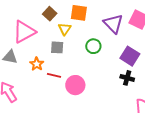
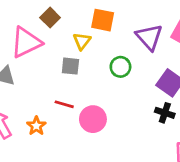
brown square: (50, 14) -> (50, 18), moved
orange star: (37, 64) -> (36, 126), moved

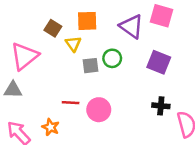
brown square: (50, 18) -> (53, 28), moved
gray square: (70, 66) -> (90, 66), moved
black cross: (165, 113) -> (161, 106), moved

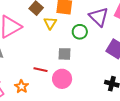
green circle: (112, 58) -> (80, 32), moved
gray square: (90, 66) -> (64, 54), moved

